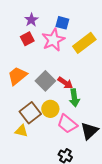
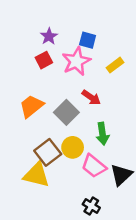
yellow rectangle: (84, 43) -> (115, 65), size x0.6
red arrow: (65, 83) -> (91, 97), moved
yellow triangle: (21, 131) -> (36, 175), size x1.6

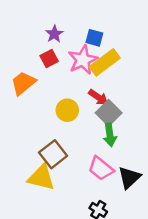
yellow rectangle: (115, 65) -> (105, 62), moved, size x1.6
orange trapezoid: (31, 106) -> (23, 83), moved
gray square: (66, 112) -> (109, 113), moved
yellow circle: (73, 147) -> (67, 110), moved

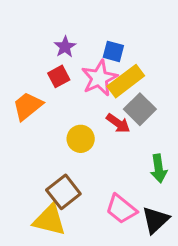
gray square: (109, 113) -> (140, 109), moved
green arrow: (110, 135) -> (159, 168), moved

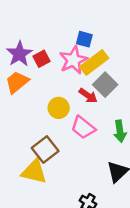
purple star: (65, 47) -> (19, 54), moved, size x1.5
pink trapezoid: (121, 209) -> (83, 127), moved

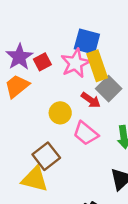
blue square: (84, 39) -> (87, 42), size x1.5
yellow rectangle: (94, 63) -> (97, 66), turned -72

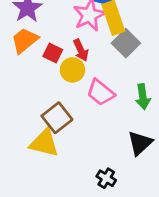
red square: (42, 62) -> (53, 53), moved, turned -36
red arrow: (91, 100) -> (81, 50), moved, turned 30

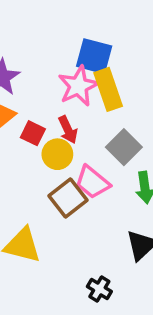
gray square: (126, 43) -> (124, 147), moved
brown square: (57, 118) -> (68, 198), moved

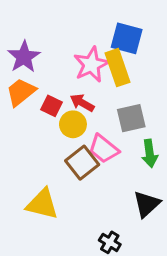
blue square: (94, 56) -> (127, 38), moved
red arrow: (68, 130) -> (82, 103), turned 145
gray square: (124, 147) -> (131, 118), turned 32

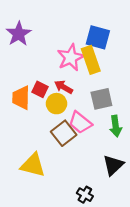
purple star: (24, 57) -> (19, 34), moved
orange trapezoid: (21, 92) -> (21, 98), moved, turned -50

